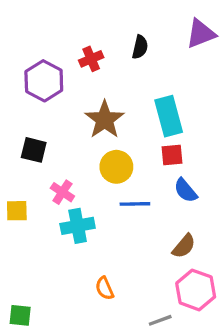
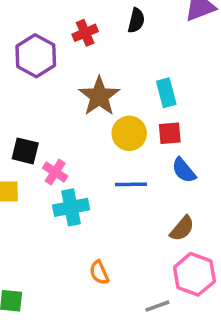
cyan rectangle: (169, 116) -> (166, 93), size x0.7
black square: (34, 150) -> (25, 151), moved
yellow circle: (116, 167) -> (129, 133), moved

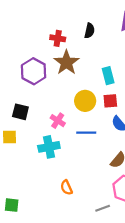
red cross: (85, 33) -> (58, 38), turned 32
purple hexagon: (36, 56) -> (34, 71), moved
brown star: (99, 96) -> (66, 62), moved
pink cross: (55, 172) -> (58, 121), moved

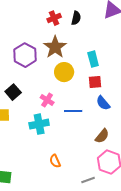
red cross: (58, 38) -> (54, 18), moved, turned -32
yellow circle: (85, 101) -> (64, 72), moved
black square: (20, 112) -> (13, 92), turned 35

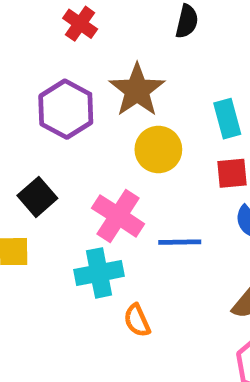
red cross: (54, 18) -> (80, 24), moved, turned -32
pink cross: (47, 100) -> (118, 216), size x1.5
orange semicircle: (55, 161) -> (137, 320), moved

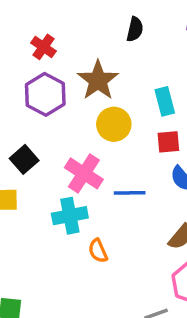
red cross: (80, 24) -> (43, 47), moved

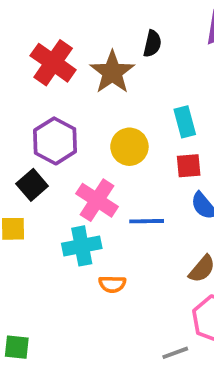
red cross: (43, 47) -> (53, 63), size x1.6
brown star: (98, 80) -> (112, 72), moved
purple hexagon: (45, 94) -> (55, 141), moved
orange semicircle: (98, 251) -> (112, 284), turned -65

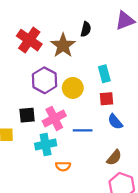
purple hexagon: (55, 141) -> (45, 80), moved
black square: (32, 185) -> (27, 115), moved, turned 35
pink cross: (97, 200) -> (54, 118), turned 30

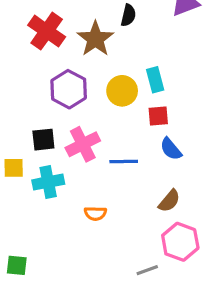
yellow circle: (73, 88) -> (122, 91), moved
cyan cross: (46, 145) -> (48, 182), moved

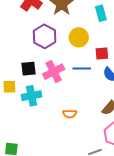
cyan rectangle: (155, 80) -> (101, 13), moved
blue line: (124, 162) -> (82, 69), moved
orange semicircle: (95, 213) -> (70, 114), moved

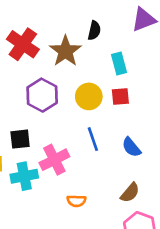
red square: (102, 53) -> (120, 96), moved
blue line: (82, 69) -> (93, 139), turned 72
pink cross: (54, 72) -> (54, 160), moved

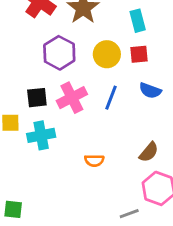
blue line: (93, 139) -> (111, 98), turned 40
blue semicircle: (131, 147) -> (150, 91), moved, turned -30
pink cross: (54, 160) -> (72, 98), moved

